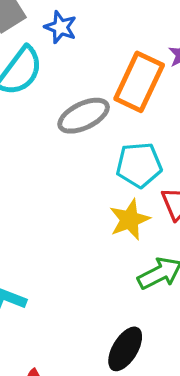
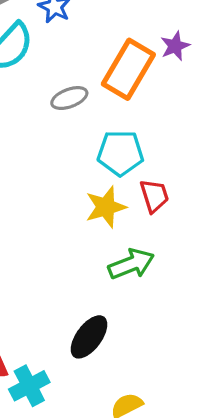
gray ellipse: (84, 116) -> (69, 98), size x0.7

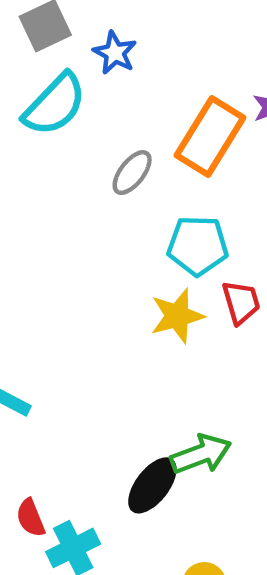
gray ellipse: (69, 98) -> (132, 173), turned -33
green arrow: (131, 264) -> (201, 454), moved

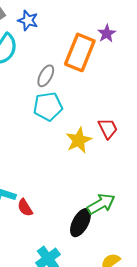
cyan pentagon: (198, 246) -> (48, 106), moved
red semicircle: (31, 518) -> (25, 208), moved

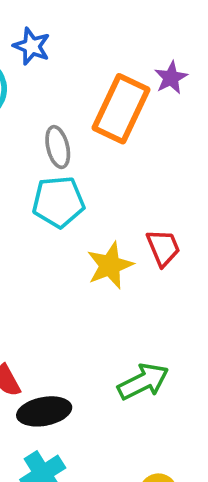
gray ellipse: (46, 76) -> (58, 147), turned -45
black ellipse: (80, 223) -> (44, 411), moved, turned 48

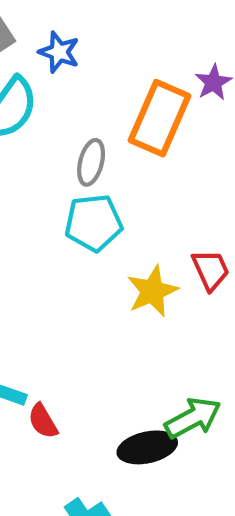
gray ellipse: (58, 147) -> (91, 162), turned 30
black ellipse: (44, 411) -> (147, 447), moved

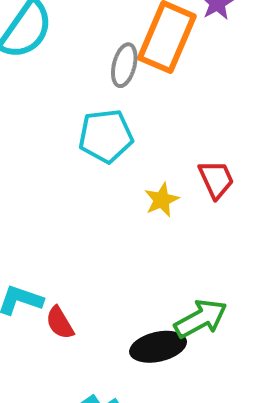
gray ellipse: (91, 162) -> (124, 65), moved
yellow star: (152, 291) -> (162, 200), size x0.7

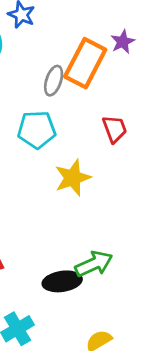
red trapezoid: (216, 179) -> (115, 129), moved
yellow star: (162, 200) -> (73, 178), size x1.5

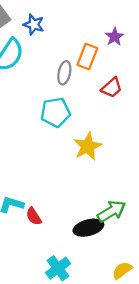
orange rectangle: (85, 63) -> (87, 56), size x0.7
red trapezoid: (115, 129) -> (112, 88), moved, turned 75

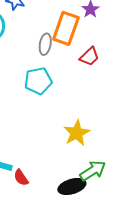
orange rectangle: (87, 56) -> (66, 28), size x1.4
yellow star: (88, 146) -> (77, 133), moved

